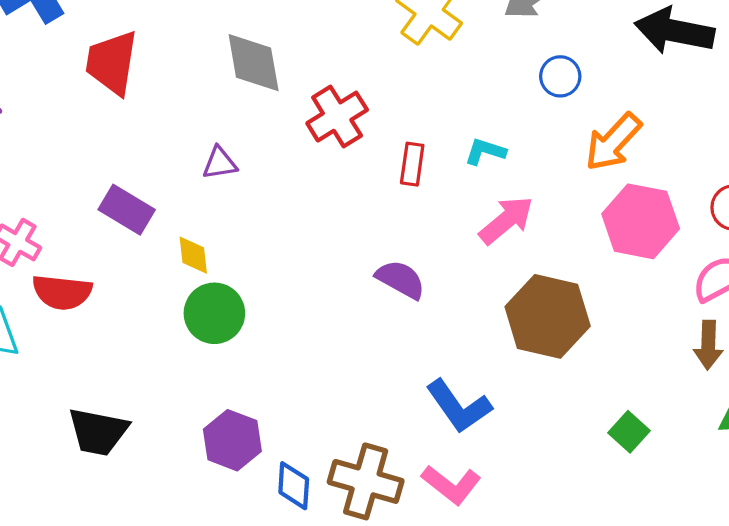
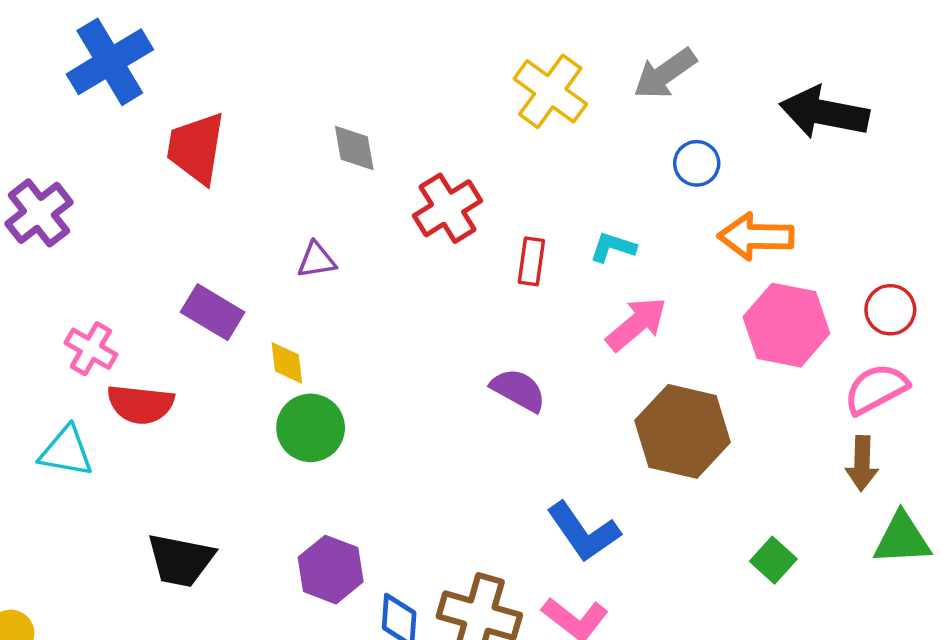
gray diamond: (254, 63) -> (354, 148), size x0.7
orange arrow: (613, 142) -> (756, 237), turned 48

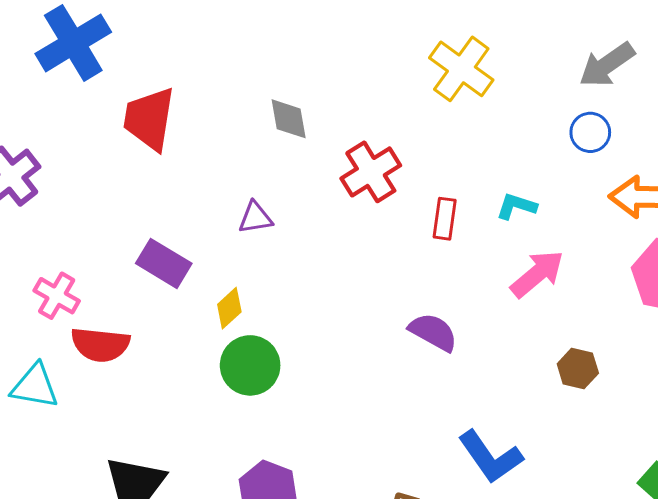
gray arrow: (665, 74) -> (607, 65), moved
yellow diamond: (287, 363) -> (229, 308), turned 54
brown hexagon: (683, 431) -> (578, 369), size x0.5

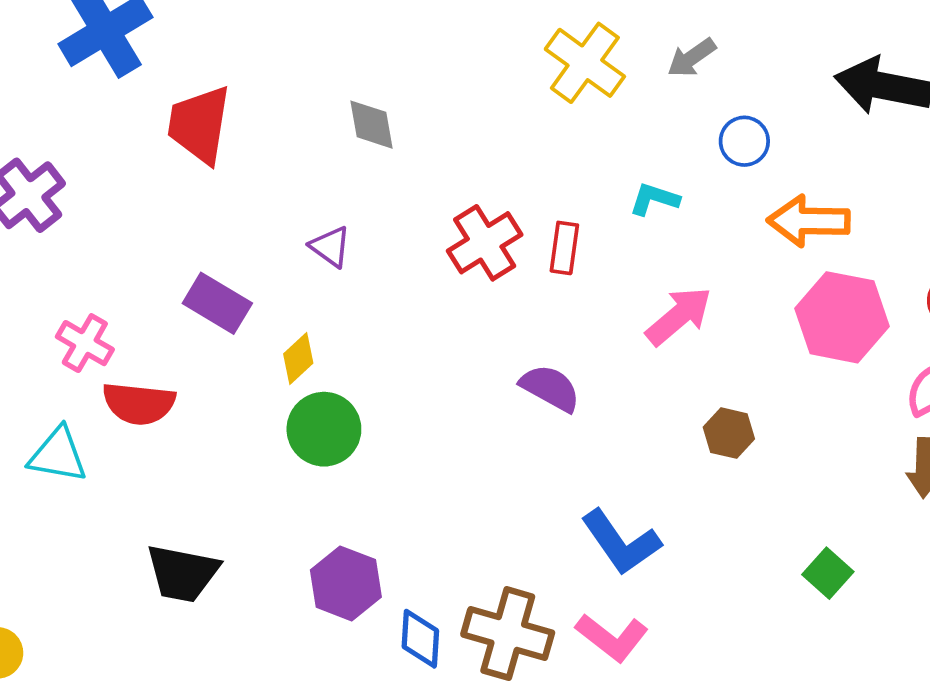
gray arrow: (607, 65) -> (692, 58), moved, size x0.7
red cross: (371, 172) -> (485, 243), moved
cyan L-shape: (516, 206) -> (654, 199), moved
purple triangle: (255, 218) -> (330, 247), turned 45

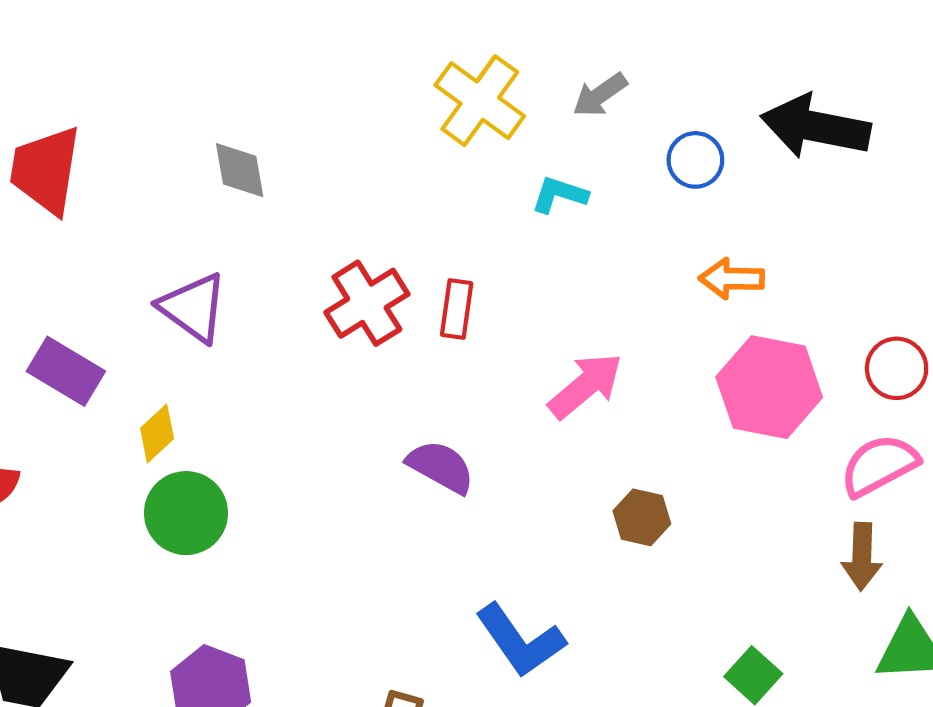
blue circle: (744, 141) -> (695, 160), moved
cyan L-shape: (654, 199) -> (559, 195), moved
orange arrow: (809, 221) -> (732, 279), size x0.7
purple triangle: (330, 247) -> (193, 308), size x1.5

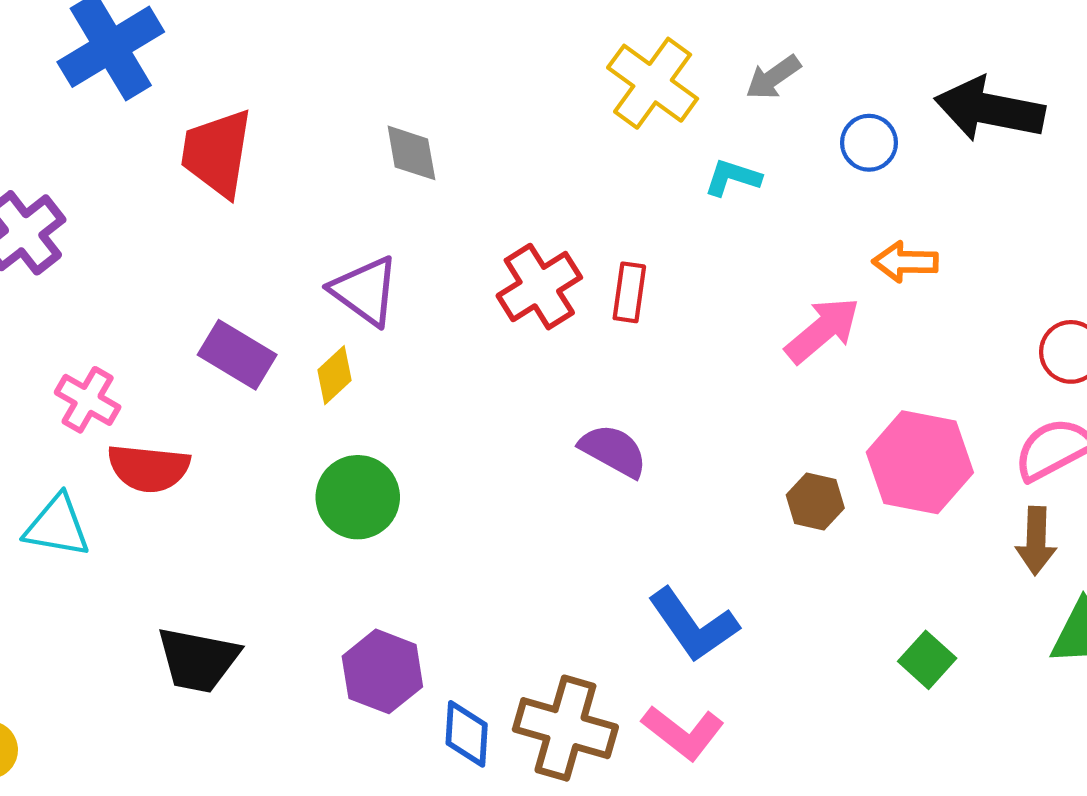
pink arrow: (585, 386) -> (823, 330), moved
pink hexagon: (769, 387) -> (920, 462), moved
yellow diamond: (157, 433) -> (334, 375), moved

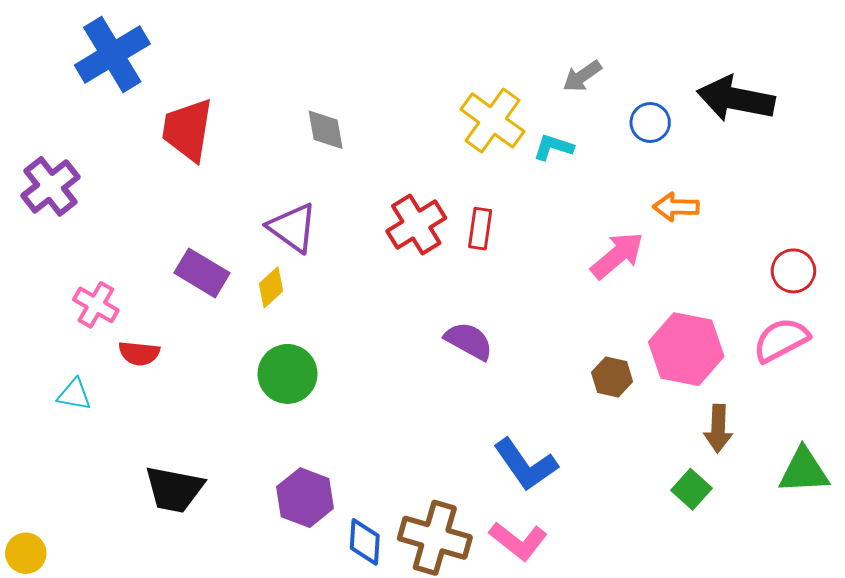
yellow cross: (653, 83) -> (493, 120), moved
red semicircle: (149, 468) -> (139, 353), size x0.7
cyan triangle: (57, 526) -> (74, 395), size x0.7
brown arrow: (1036, 541) -> (718, 429), moved

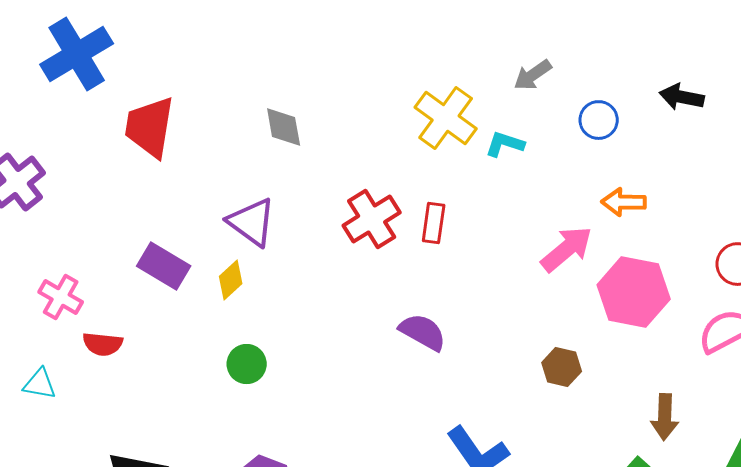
black arrow: (736, 99) -> (682, 97), size x0.6
pink hexagon: (686, 349) -> (634, 292), moved
green circle: (287, 374) -> (247, 364), size x0.7

